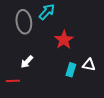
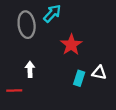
white arrow: (27, 62) -> (30, 69), turned 136

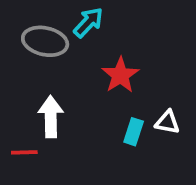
gray ellipse: (27, 25) -> (45, 41), turned -70
white arrow: (30, 69) -> (51, 117), size x1.5

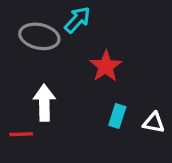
white triangle: (167, 122) -> (154, 123), moved

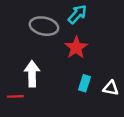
cyan arrow: (77, 20) -> (77, 14), moved
gray ellipse: (39, 36) -> (44, 26), moved

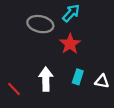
white arrow: (32, 74) -> (46, 79), moved
red line: (15, 96) -> (14, 89), turned 48

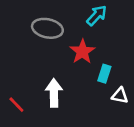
cyan arrow: (71, 13) -> (97, 15), moved
cyan rectangle: (78, 77) -> (104, 74), moved

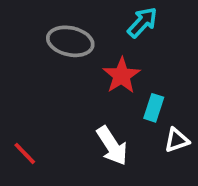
white arrow: (54, 93) -> (112, 146), moved, turned 148
white triangle: (120, 96) -> (177, 140), turned -30

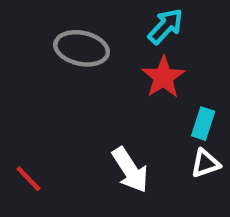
red star: (122, 76) -> (163, 77), moved
cyan rectangle: (154, 108) -> (203, 124), moved

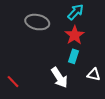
cyan rectangle: (203, 124) -> (74, 56), moved
white triangle: (205, 163) -> (94, 75), turned 32

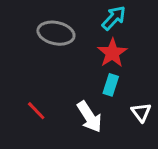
white triangle: (94, 75) -> (141, 112), turned 40
red line: (13, 82) -> (36, 111), moved

